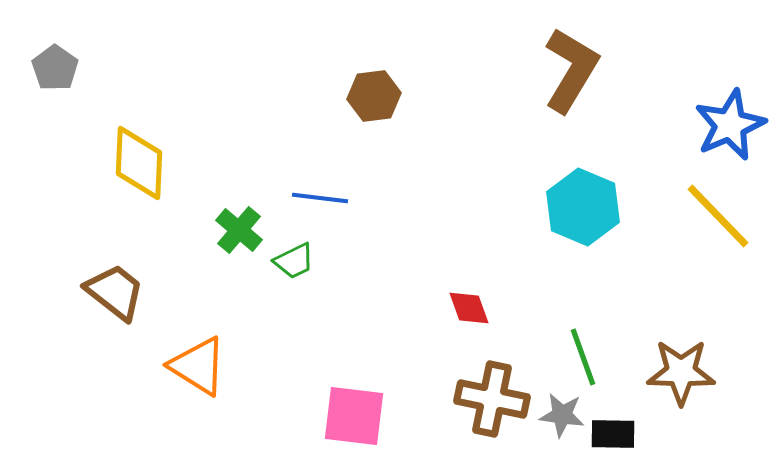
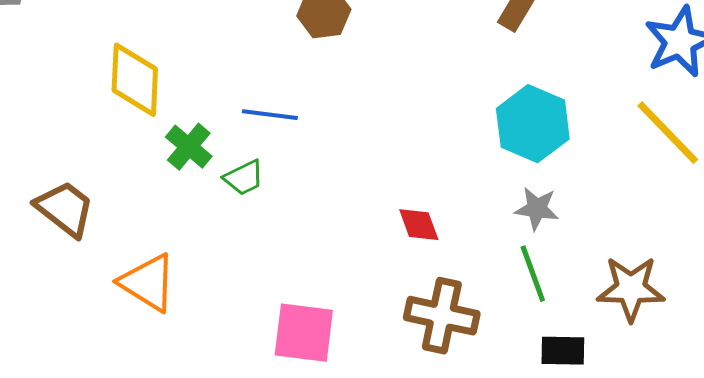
yellow diamond: (139, 163) -> (135, 80), moved
gray star: (562, 415) -> (537, 209), moved

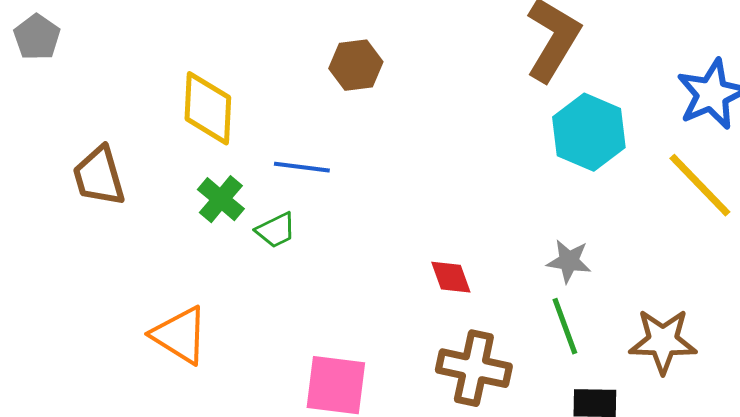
yellow diamond: (135, 80) -> (208, 108), moved
cyan hexagon: (533, 124) -> (589, 132), moved
brown trapezoid: (65, 209) -> (99, 176), moved, turned -144

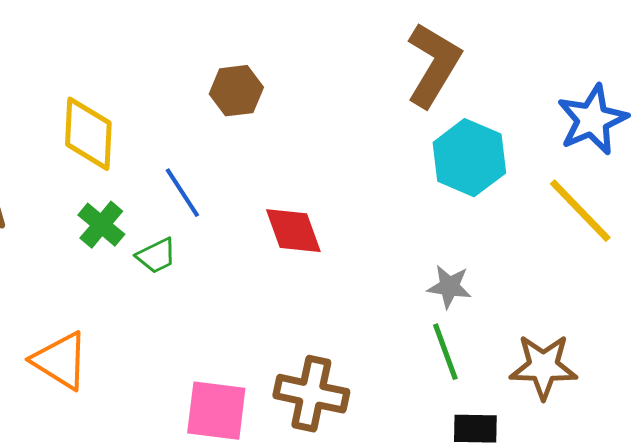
blue line: (302, 167) -> (182, 193), turned 50
red diamond: (451, 277) -> (293, 231), moved, size x1.4
brown cross: (474, 368) -> (311, 394), moved

